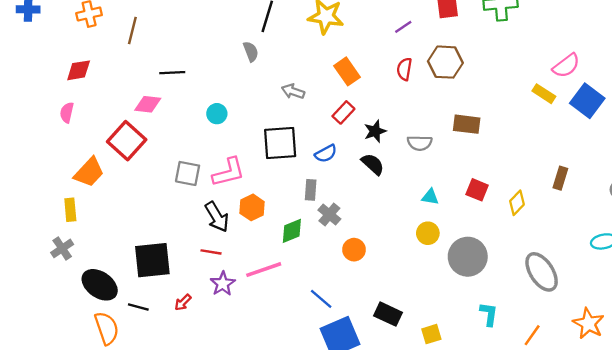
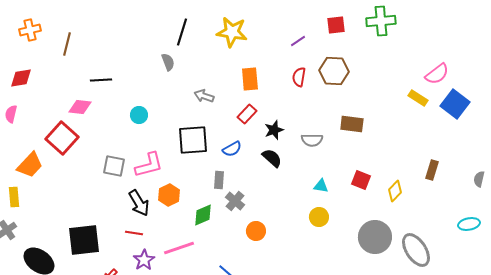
orange rectangle: (347, 71) -> (250, 79), turned 30
gray circle: (468, 257) -> (375, 237), moved

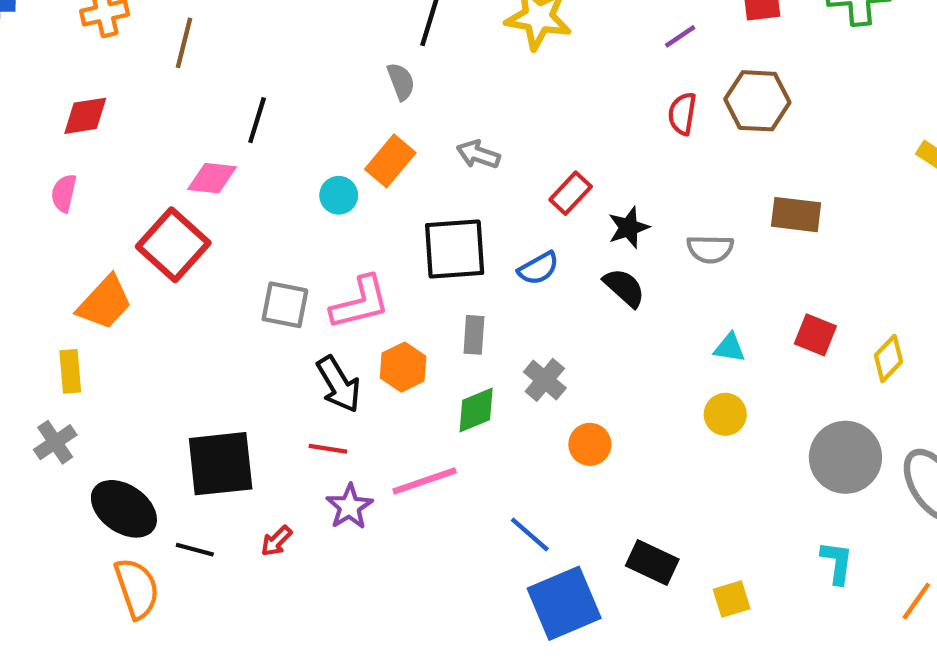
orange rectangle: (250, 79) -> (390, 161), moved, turned 45
black line: (101, 80) -> (257, 120), turned -70
gray rectangle: (219, 180) -> (474, 335), moved

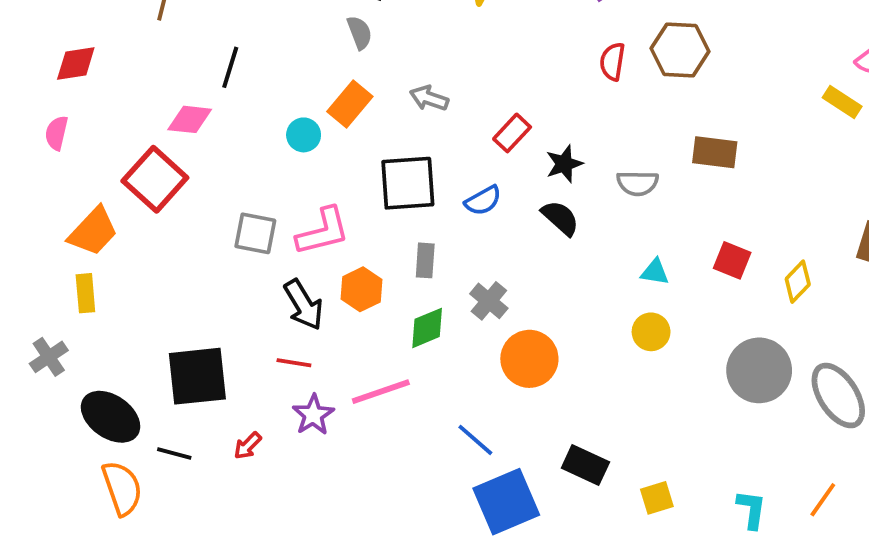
yellow rectangle: (70, 371) -> (85, 293), moved
orange circle: (590, 444) -> (529, 359), size x1.5
cyan L-shape: (837, 562) -> (751, 509), moved

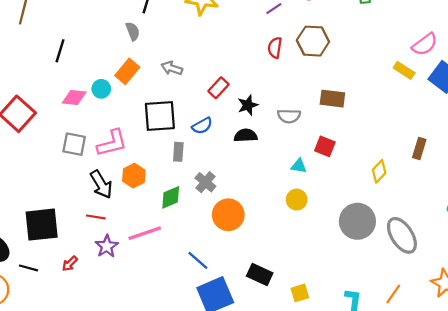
pink diamond: (190, 119) -> (74, 98), moved
black semicircle: (560, 218) -> (246, 136), turned -45
gray rectangle: (425, 260) -> (178, 152), moved
red square: (732, 260) -> (325, 146), moved

